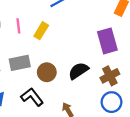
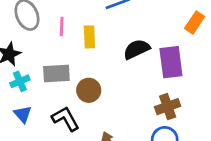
yellow rectangle: (41, 31) -> (89, 37), turned -42
black semicircle: (78, 71) -> (137, 49), moved

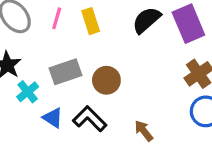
pink line: (62, 27) -> (57, 18), turned 30
blue triangle: (23, 114) -> (53, 118), moved

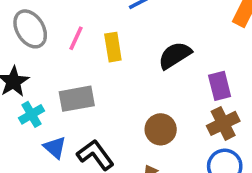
purple rectangle: (188, 24) -> (220, 86), moved, size x0.7
brown circle: (106, 80) -> (161, 129), moved

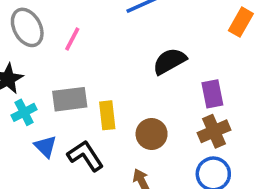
yellow rectangle: (113, 47) -> (107, 115), moved

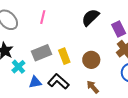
pink line: (72, 39) -> (43, 17), moved
blue triangle: (45, 146) -> (35, 82), turned -40

